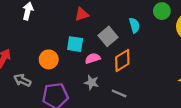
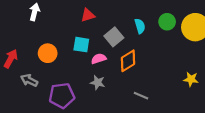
green circle: (162, 11) -> (167, 22), moved
orange circle: (49, 59) -> (48, 53), moved
gray line: (119, 93) -> (141, 96), moved

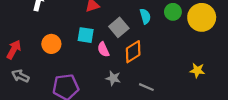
pink semicircle: (99, 59) -> (103, 49), turned -96
gray arrow: (29, 80) -> (20, 76), moved
gray star: (98, 83) -> (113, 78), moved

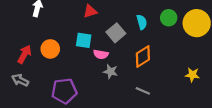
red arrow: (14, 49) -> (24, 54), moved
pink semicircle: (103, 49) -> (101, 54), turned -56
orange diamond: (133, 52) -> (143, 56), moved
gray star: (113, 78) -> (111, 72), moved

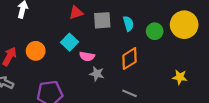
green circle: (169, 18) -> (155, 31), moved
gray square: (116, 33) -> (102, 20), moved, turned 36
cyan square: (84, 40) -> (69, 42), turned 35

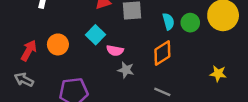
cyan semicircle: (128, 24) -> (168, 21), moved

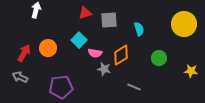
green circle: (190, 23) -> (159, 58), moved
orange diamond: (162, 53) -> (121, 55), moved
yellow star: (218, 74) -> (191, 71), moved

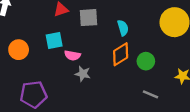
cyan square: (79, 40) -> (54, 40), turned 35
orange diamond: (121, 55) -> (121, 54), moved
gray line: (134, 87) -> (150, 94), moved

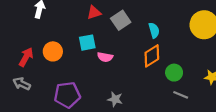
gray square: (89, 18) -> (121, 20), turned -30
green circle: (146, 61) -> (174, 73), moved
gray star: (83, 74) -> (115, 99), moved

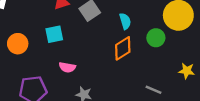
pink semicircle: (105, 57) -> (67, 67), moved
green circle: (174, 73) -> (156, 38), moved

